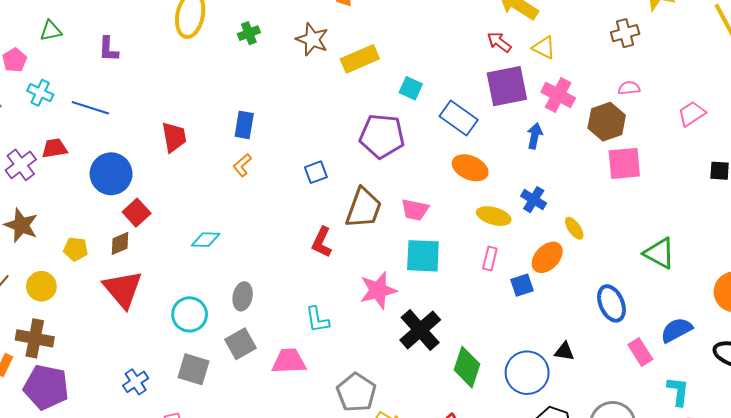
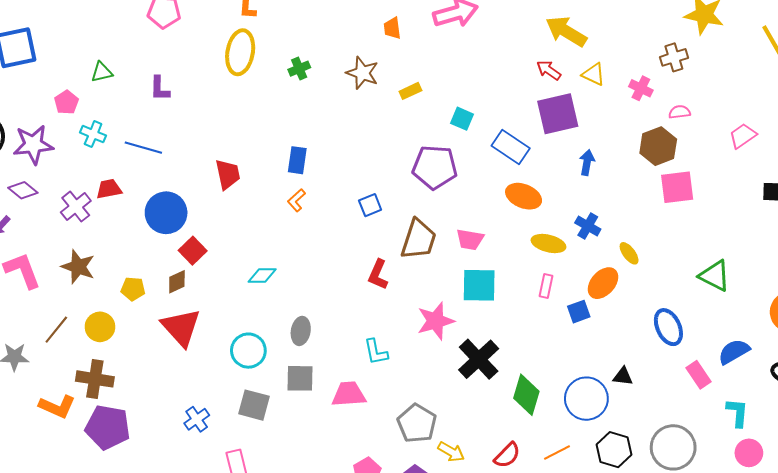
yellow rectangle: (360, 59) -> (410, 91), size x0.6
pink cross: (558, 95) -> (641, 88), moved, size x0.7
gray square: (240, 344) -> (300, 378), turned 32

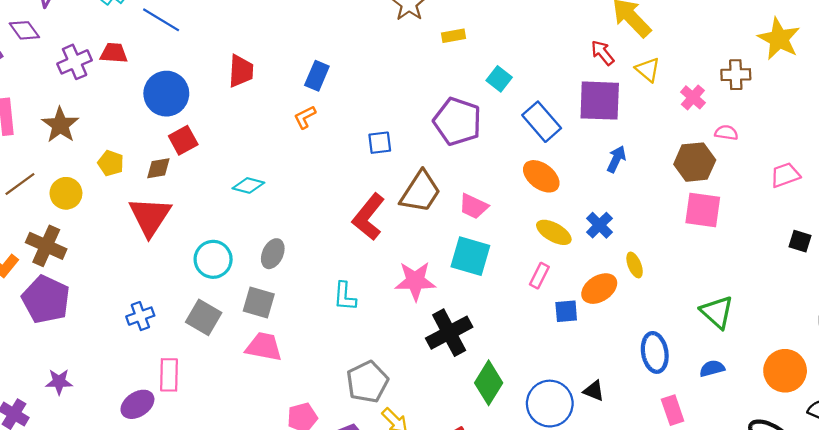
red L-shape: (378, 275) -> (369, 217), size x1.4
blue semicircle: (734, 352) -> (712, 368), moved, size x0.7
pink trapezoid: (349, 394) -> (264, 347), moved

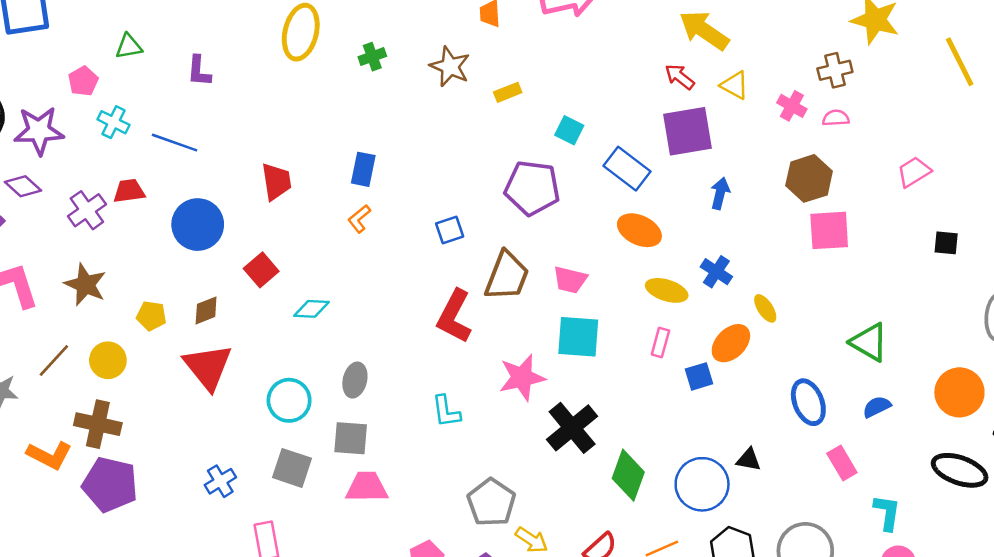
pink semicircle: (726, 133) -> (836, 118), moved
red square: (183, 140) -> (261, 270), moved

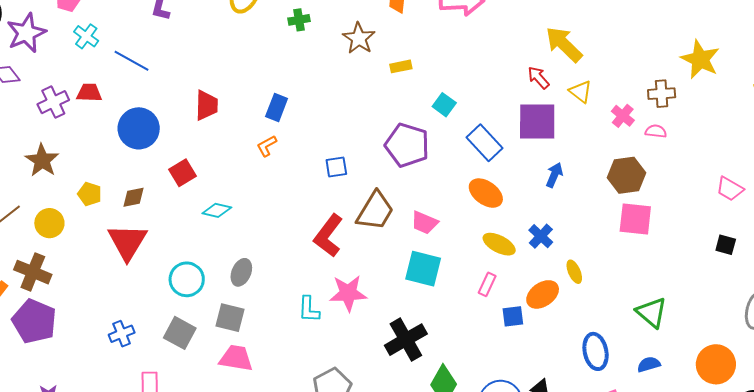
purple star: (39, 131) -> (26, 33), turned -30
pink trapezoid: (914, 172) -> (730, 189), moved, turned -128
pink star: (522, 377) -> (348, 293), moved

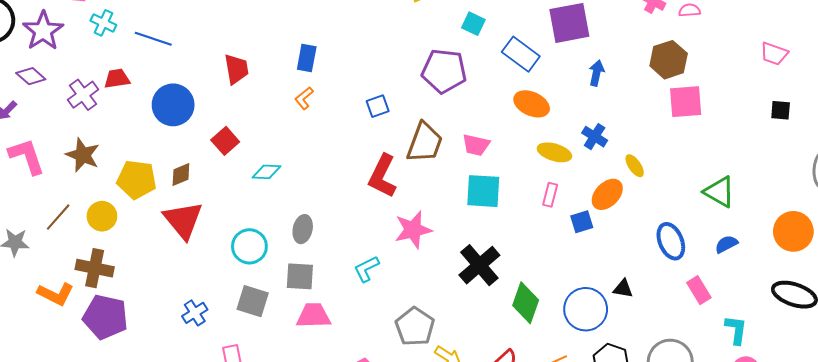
yellow pentagon: (90, 194) -> (137, 180), size x1.6
cyan L-shape: (309, 309) -> (366, 269), moved, turned 72

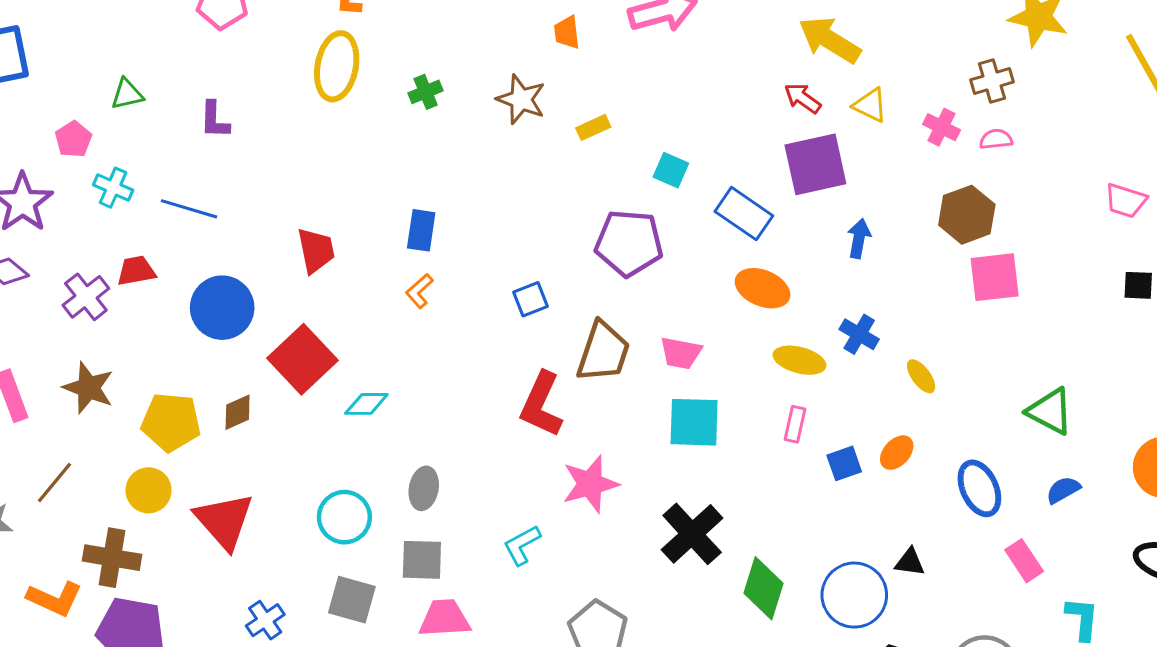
red square: (225, 141) -> (303, 359), size x1.6
orange ellipse: (607, 194) -> (897, 453), moved, size x0.7
yellow circle: (102, 216) -> (149, 490), moved
red triangle: (183, 220) -> (224, 521), moved

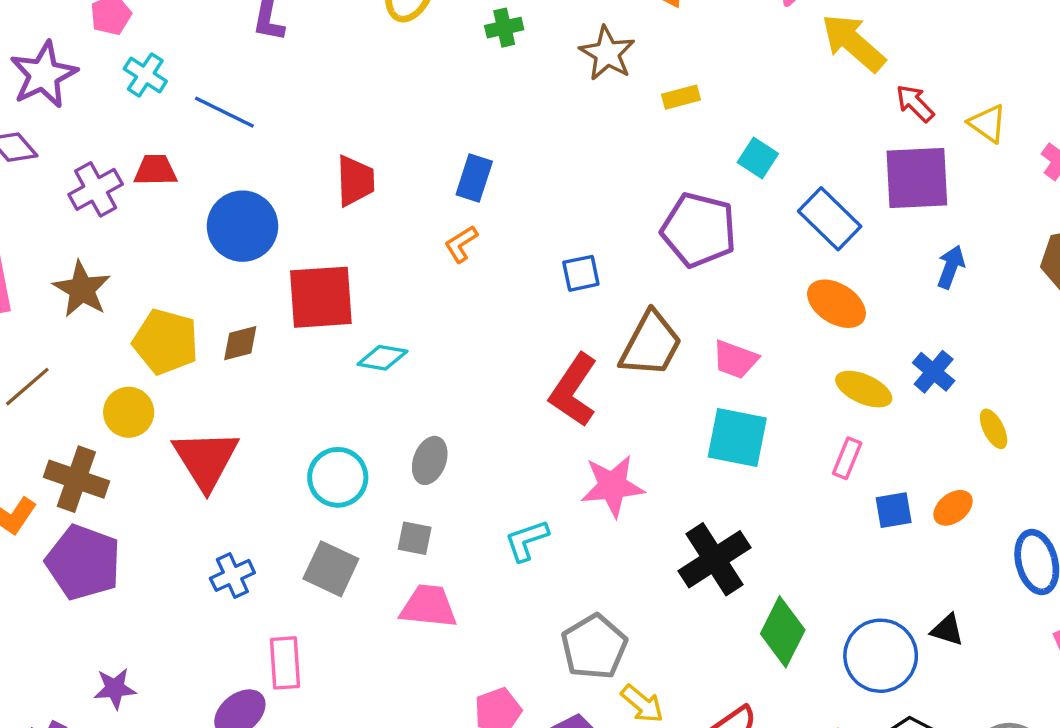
yellow arrow: (830, 40) -> (853, 43), moved
red square: (303, 359) -> (321, 297), turned 30
gray square: (422, 560) -> (415, 538), size x0.7

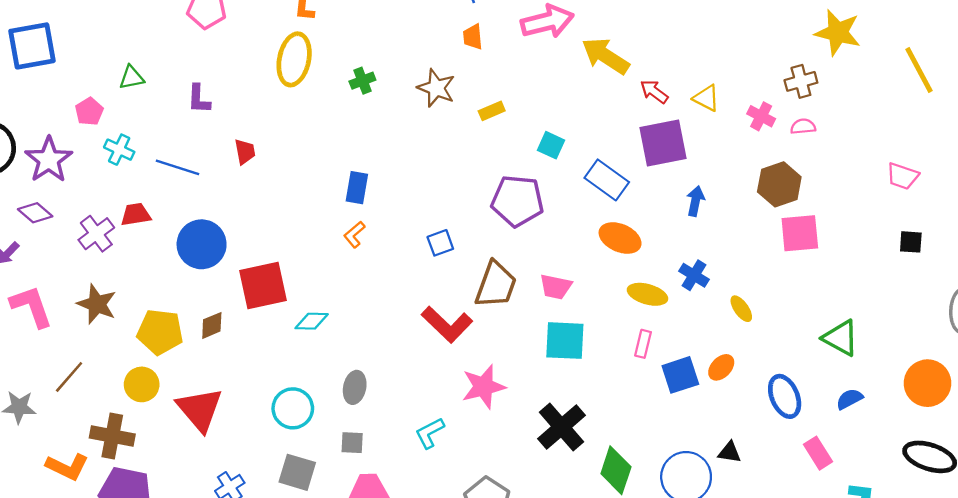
red trapezoid: (355, 181) -> (245, 152), moved, size x0.7
red L-shape: (574, 390) -> (447, 324), turned -72
blue square: (894, 510) -> (680, 375), size x1.4

